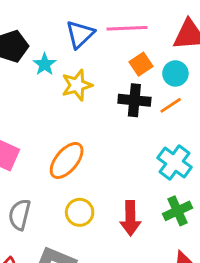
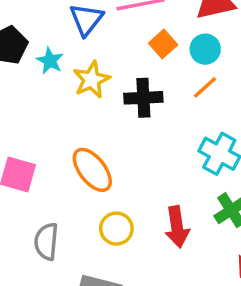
black cross: (134, 100) -> (143, 98), moved
orange ellipse: (67, 160) -> (92, 170), turned -69

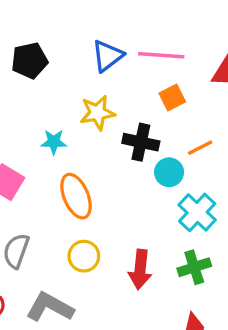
cyan circle: (205, 49) -> (169, 172), moved
cyan star: (50, 61) -> (54, 142), moved, turned 30

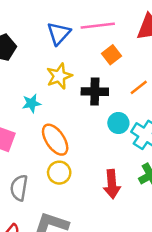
cyan circle: (169, 172) -> (118, 123), moved
yellow circle: (84, 256) -> (59, 173), moved

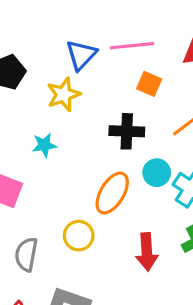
orange square: (111, 55) -> (149, 84), turned -30
yellow star: (59, 76) -> (64, 94), moved
orange ellipse: (55, 140) -> (112, 193), moved, turned 64

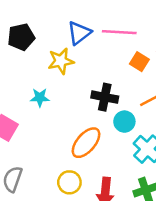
orange square: (149, 84) -> (139, 62), moved
cyan circle: (157, 173) -> (124, 122), moved
yellow circle: (79, 236) -> (69, 182), moved

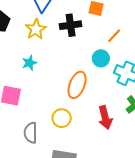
black cross: (105, 97) -> (71, 25), moved
yellow circle: (69, 182) -> (62, 118), moved

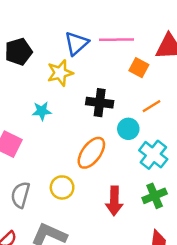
black cross: (71, 25) -> (100, 103), moved

